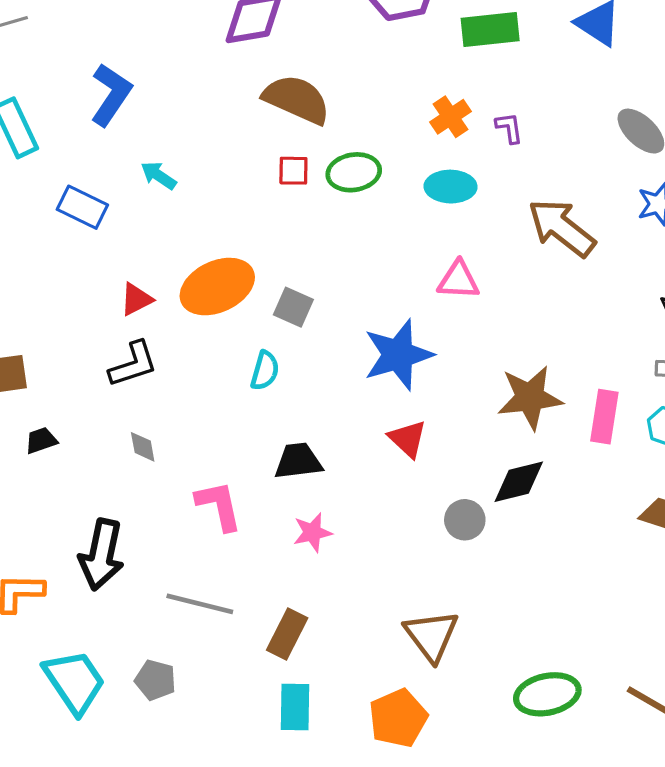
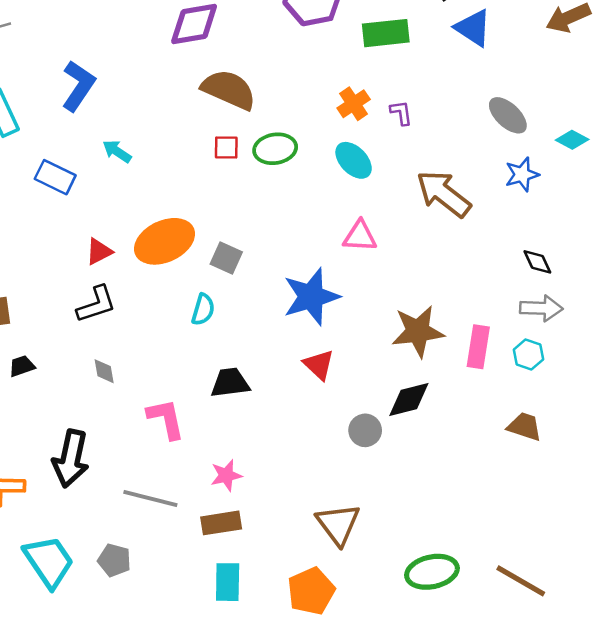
cyan ellipse: (451, 187) -> (354, 160), turned 45
pink star: (312, 532) -> (226, 475), moved
brown rectangle: (287, 634) -> (221, 523), turned 54

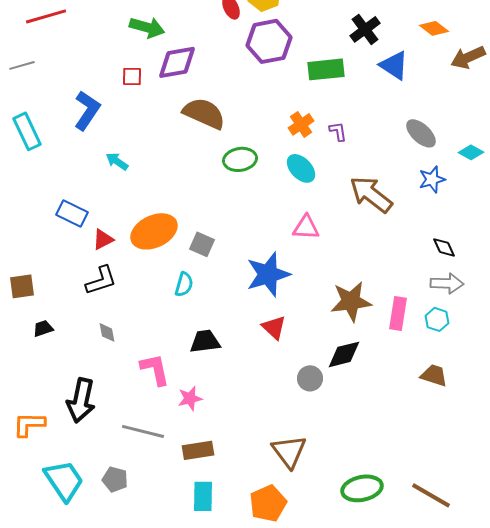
red square: (226, 147) -> (132, 76), moved
blue rectangle: (55, 177) -> (72, 213), moved
pink star: (226, 475) -> (190, 398), moved

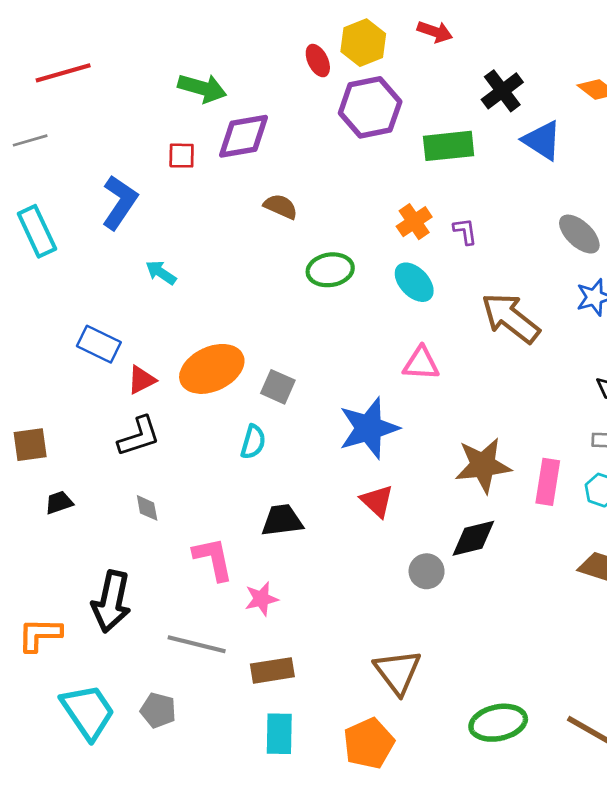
brown semicircle: (204, 113) -> (281, 206), size x0.6

